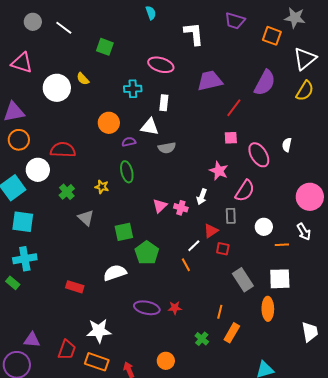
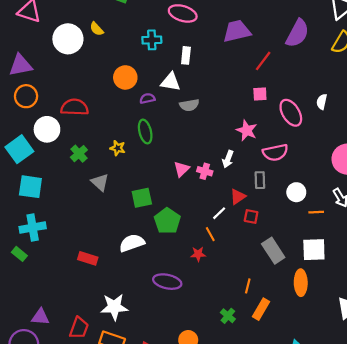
pink semicircle: (245, 191) -> (275, 152), turned 45
red star: (175, 308) -> (198, 254), moved

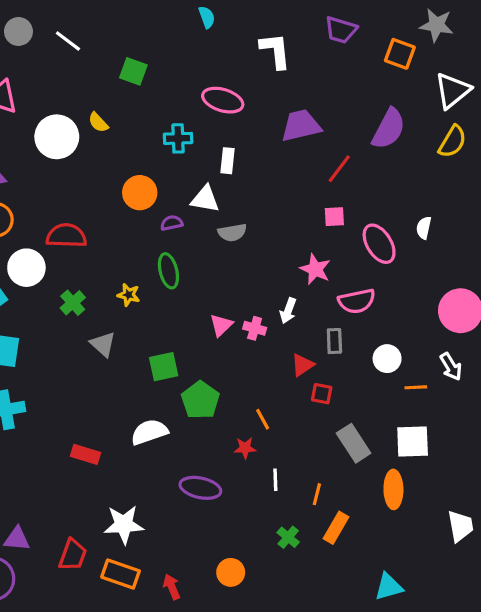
white line: (219, 213) -> (275, 480), moved, turned -48

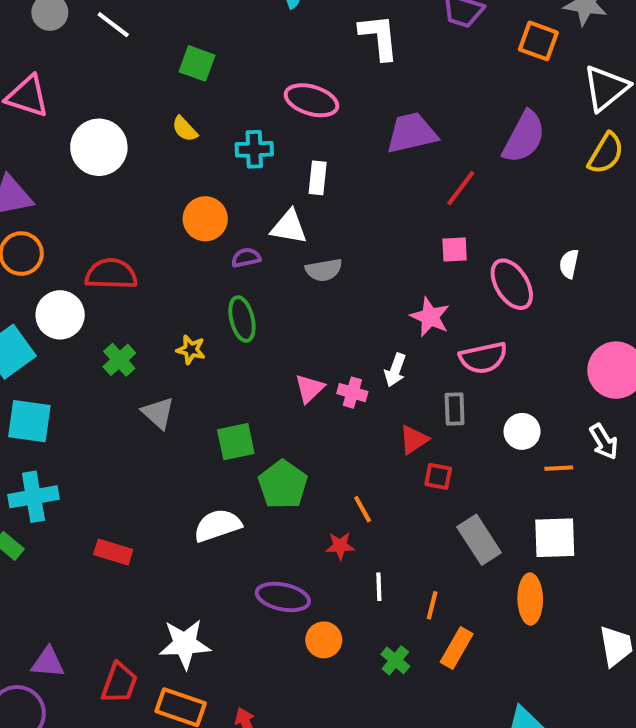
yellow semicircle: (98, 122) -> (185, 129), moved
red rectangle: (85, 454) -> (113, 552), moved
orange circle: (231, 572) -> (324, 640), moved

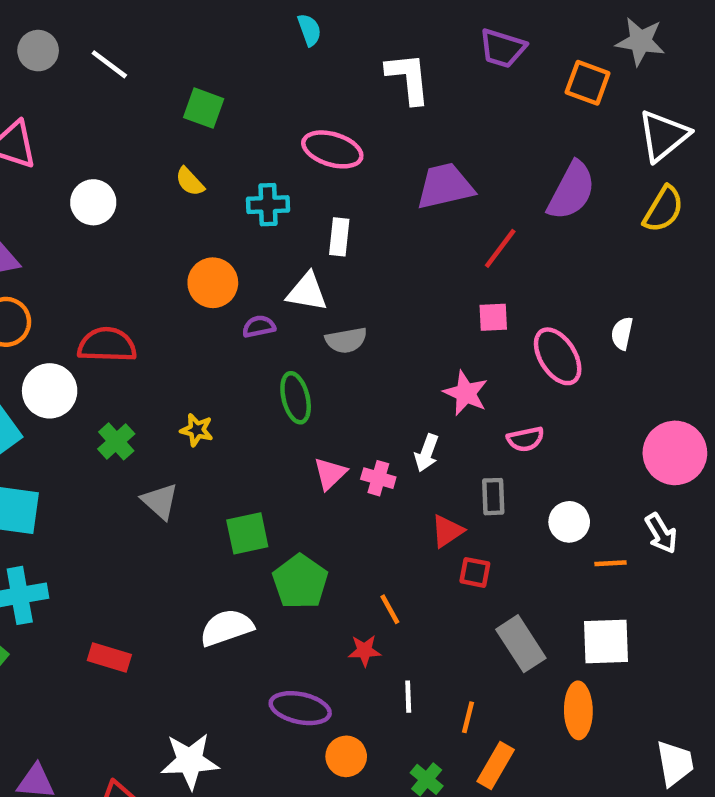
white circle: (99, 147) -> (93, 202), size x0.7
green ellipse: (242, 319) -> (296, 398), moved
pink semicircle: (483, 358) -> (525, 439), size x0.7

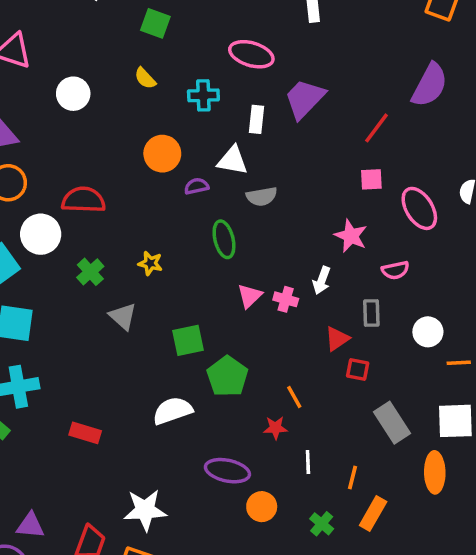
purple trapezoid: (445, 186) -> (305, 99), moved, turned -33

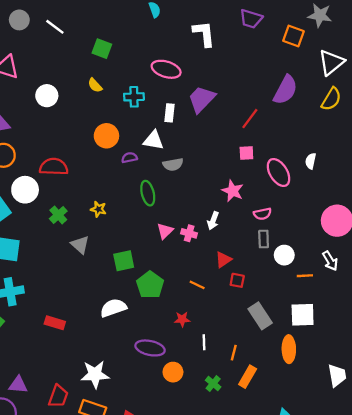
gray rectangle: (371, 313) -> (264, 239), moved
orange line: (294, 397) -> (197, 285), moved, turned -35

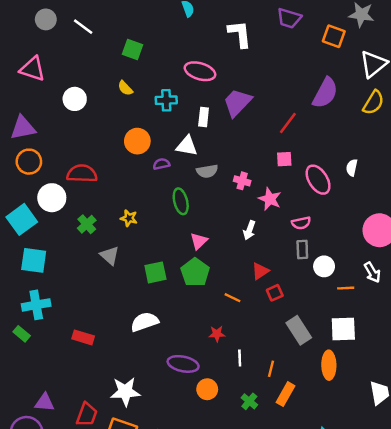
pink cross: (189, 233) -> (242, 181), moved
red square: (237, 280) -> (275, 293), turned -35
green pentagon: (150, 285) -> (195, 272), moved

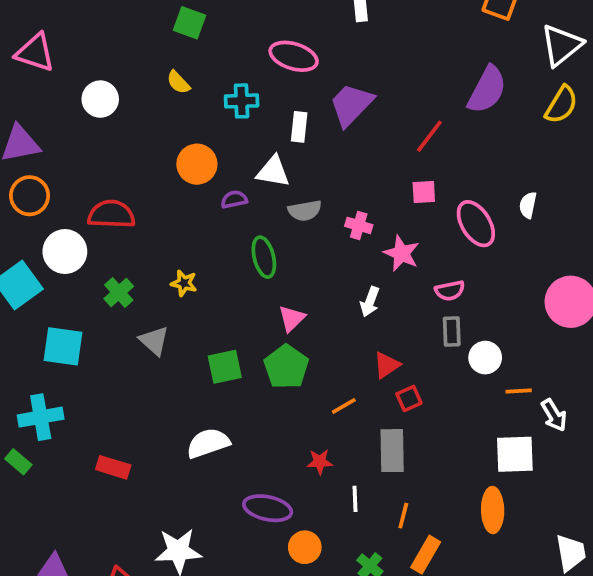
cyan square: (34, 260) -> (63, 346), moved
white arrow: (372, 272) -> (554, 415), moved
orange line: (232, 298) -> (344, 406), turned -56
gray rectangle: (299, 330) -> (392, 451), moved, turned 32

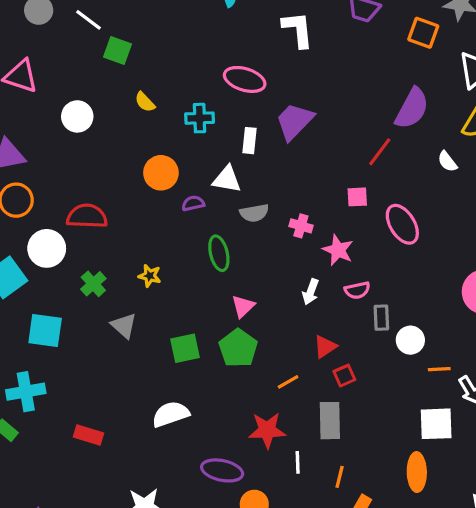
green square: (189, 23) -> (117, 50), moved
red line: (429, 136) -> (380, 152), moved
white semicircle: (528, 205) -> (447, 162), moved, turned -50
pink semicircle: (450, 291) -> (357, 290), moved
red star: (320, 462) -> (267, 430), size x1.6

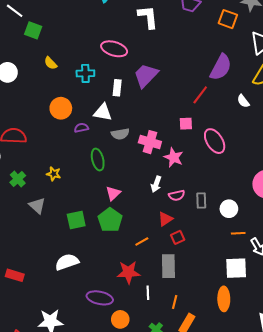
pink cross: (301, 226) -> (150, 142), size x1.5
pink semicircle: (357, 290) -> (177, 195), moved
white circle: (410, 340) -> (229, 209), moved

